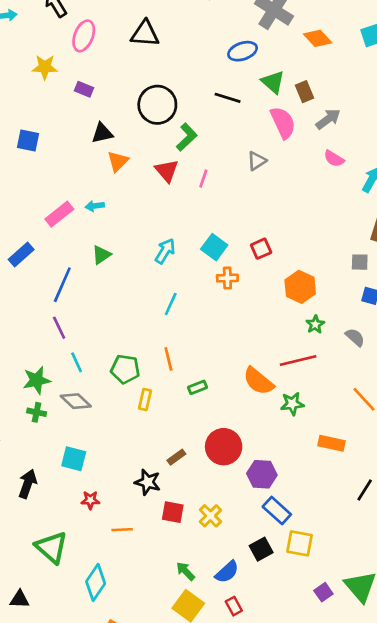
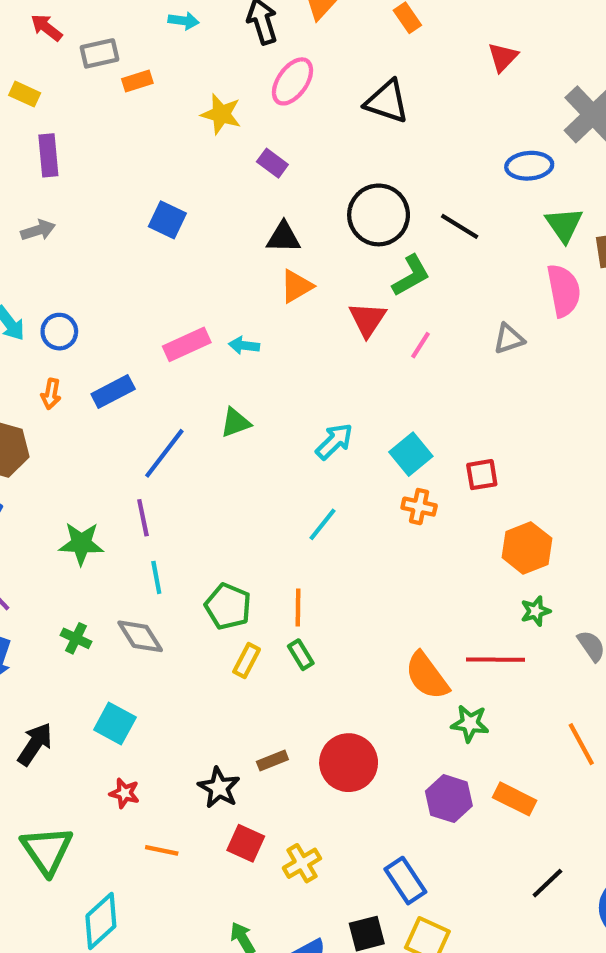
black line: (228, 98) -> (460, 226), moved
green star: (37, 380) -> (81, 544), moved
green rectangle: (197, 387) -> (301, 655), moved, turned 66
purple hexagon: (262, 474) -> (449, 799), moved

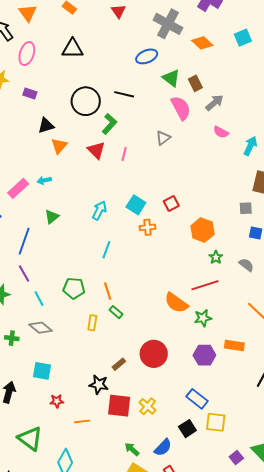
green pentagon: (228, 606) -> (74, 288), moved
red square: (246, 843) -> (119, 406), size x1.4

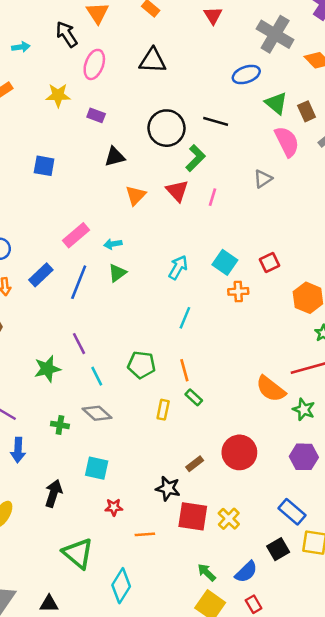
orange triangle: (59, 146) -> (136, 195), moved
cyan arrow: (44, 180) -> (113, 244), moved
blue line: (24, 241) -> (79, 282), moved
green star: (203, 318) -> (304, 410), turned 30

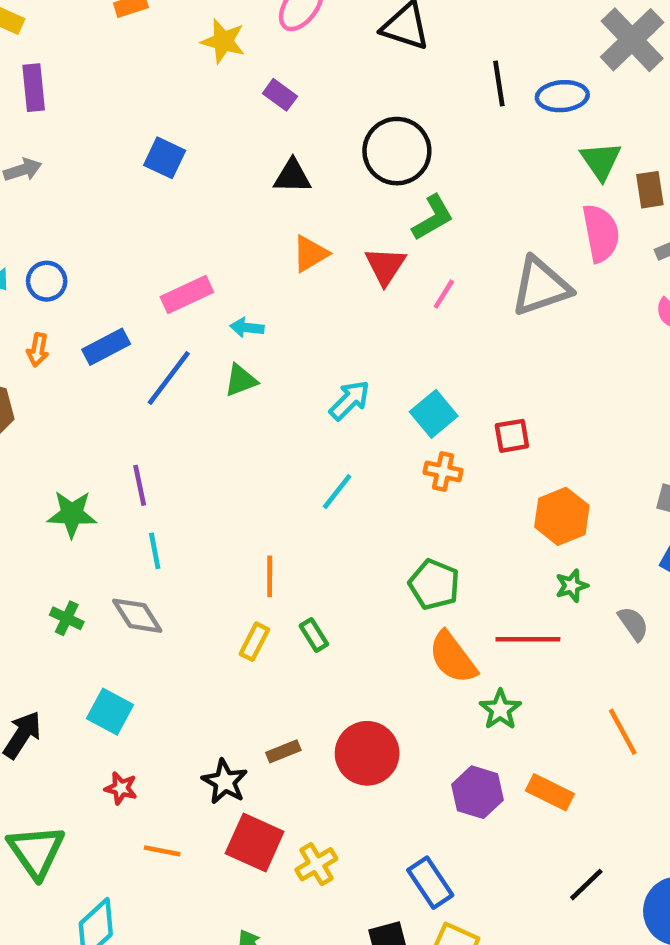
black line: (216, 121) -> (499, 84), moved, turned 50
gray triangle: (263, 179) -> (541, 286), size x1.8
green pentagon: (141, 365) -> (434, 584), moved
orange line: (184, 370) -> (270, 576), moved

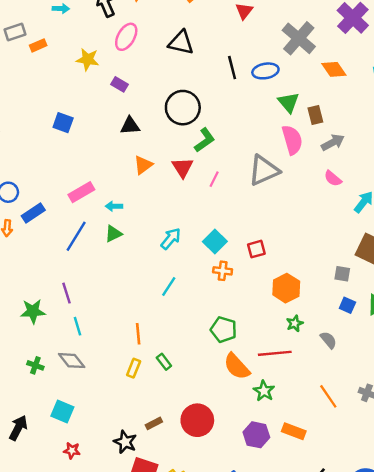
blue rectangle: (106, 347) -> (33, 213), moved

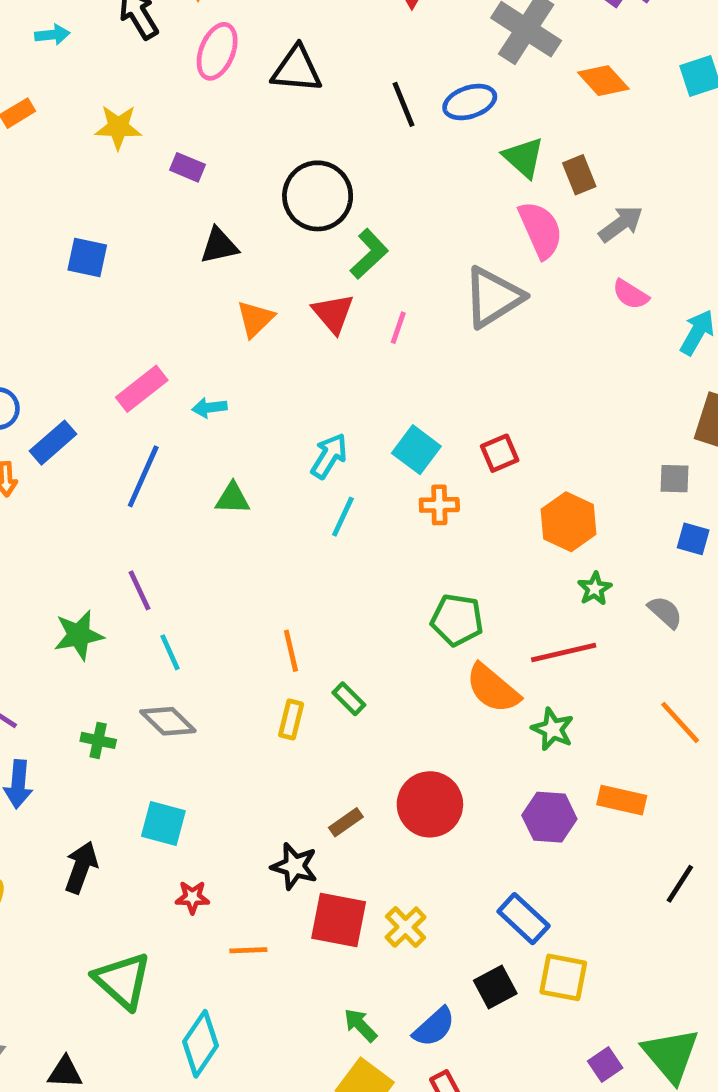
pink ellipse: (126, 37) -> (217, 51), moved
green triangle: (113, 234) -> (233, 498), moved, turned 36
cyan line: (169, 287) -> (343, 517), moved

